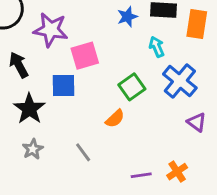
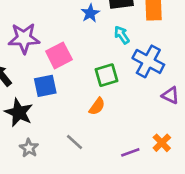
green square: (132, 87) -> (107, 75), turned 30

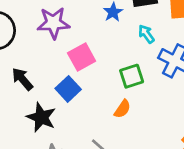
purple star: (24, 38) -> (53, 23), moved
blue square: (45, 86) -> (68, 89), turned -30

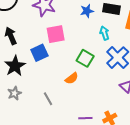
green square: (132, 76) -> (85, 58), turned 30

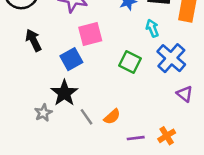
black star: (15, 66) -> (64, 93), moved
orange semicircle: (72, 78) -> (112, 117), moved

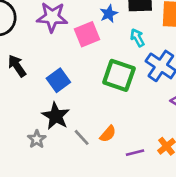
pink square: (90, 34) -> (87, 34), moved
green square: (130, 62) -> (119, 75), size x1.4

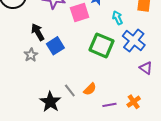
black arrow: (17, 66) -> (38, 32), moved
black star: (56, 116) -> (50, 102), moved
gray star: (37, 139) -> (31, 55), moved

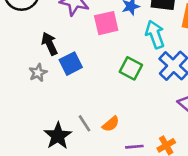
cyan arrow: (117, 18) -> (155, 34), size x1.5
green square: (101, 45) -> (131, 68), size x0.7

